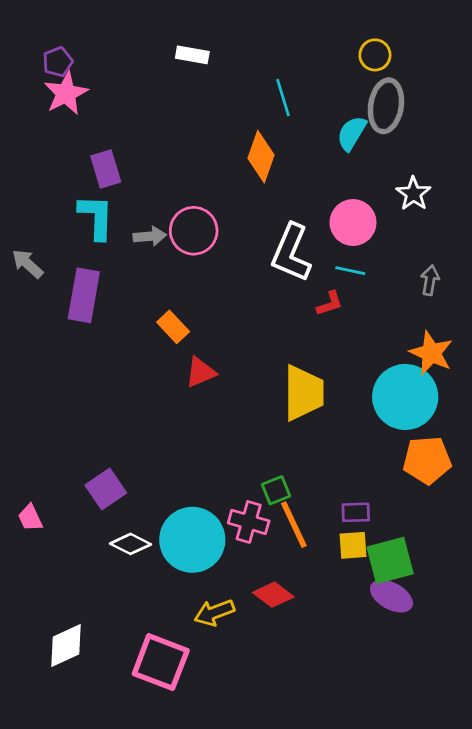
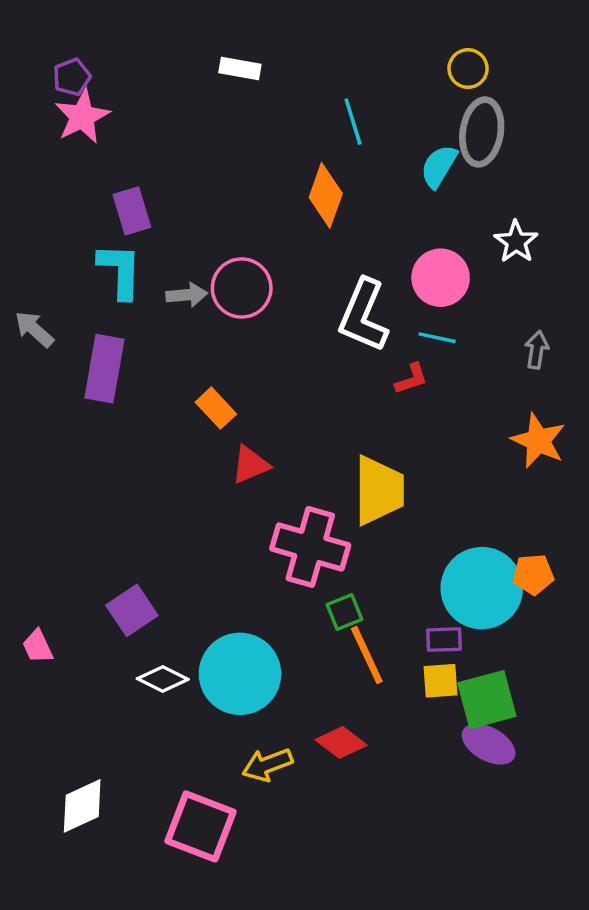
cyan circle: (405, 397) -> (482, 588), moved
orange pentagon: (427, 460) -> (533, 574), size x0.7
pink cross: (249, 522) -> (310, 547), moved, size x1.5

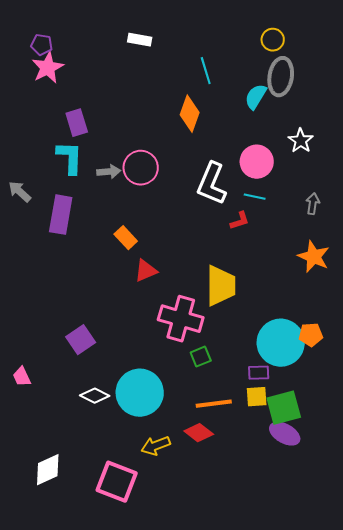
purple pentagon: (72, 77) -> (42, 45), turned 30
purple square: (132, 610) -> (81, 340), moved
orange line: (367, 655) -> (214, 404), moved, turned -72

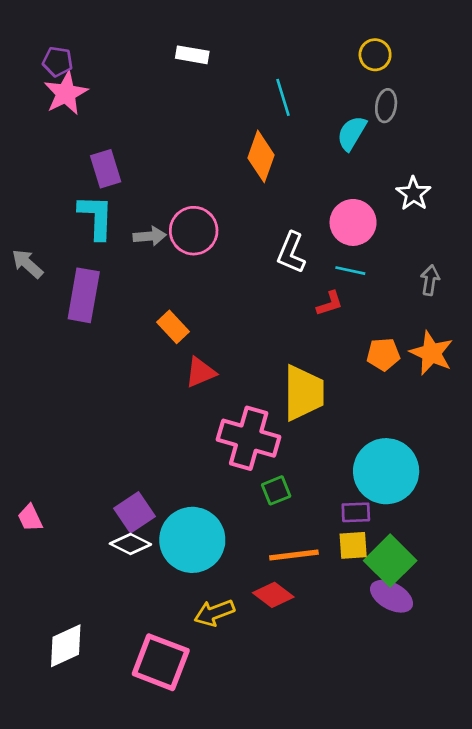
gray ellipse: (281, 77) -> (386, 106), size x0.6
white L-shape: (212, 184) -> (291, 253), size x0.7
orange pentagon: (311, 335) -> (383, 354), moved
purple square: (81, 340) -> (135, 512), moved
green square: (284, 408) -> (390, 561), turned -30

